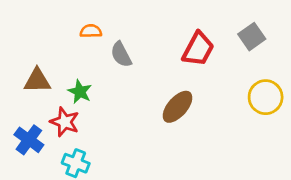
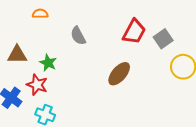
orange semicircle: (91, 31) -> (40, 14), moved
gray square: (252, 37) -> (163, 39), moved

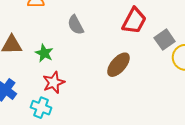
gray square: (163, 39) -> (165, 40), moved
red star: (37, 85) -> (54, 82), moved, turned 30

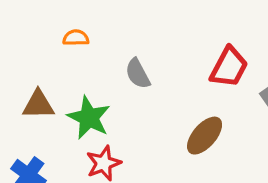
green star: (44, 53) -> (89, 118), size x1.5

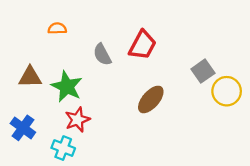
red trapezoid: (229, 67) -> (143, 45), moved

